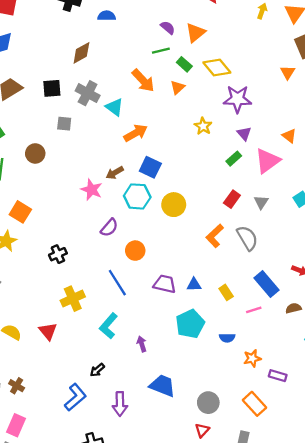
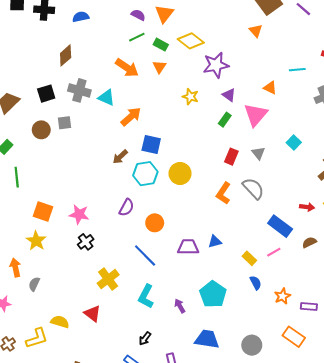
brown circle: (35, 153) -> (41, 130), moved
pink star: (92, 190) -> (79, 214), moved
yellow rectangle: (226, 292) -> (249, 258), moved
cyan pentagon: (190, 324) -> (213, 294), moved
blue semicircle: (227, 338) -> (256, 283), turned -104

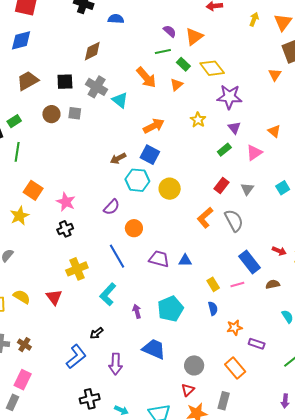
pink triangle: (256, 115) -> (254, 153), size x0.7
orange arrow: (131, 117) -> (154, 126), moved

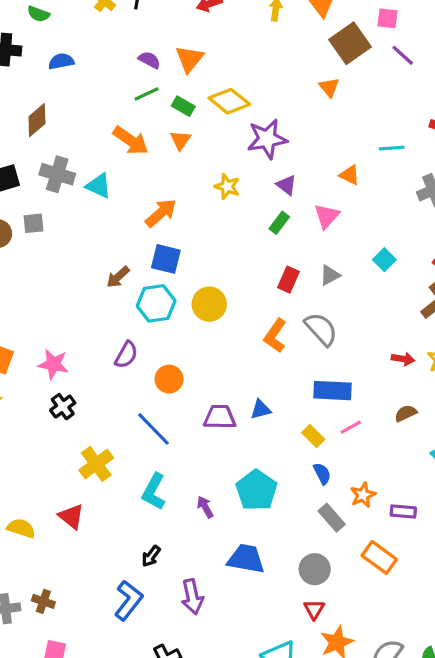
gray triangle: (247, 189) -> (330, 275), turned 40
blue rectangle: (249, 262) -> (333, 391), moved, turned -35
gray rectangle: (224, 401) -> (332, 518), moved, turned -42

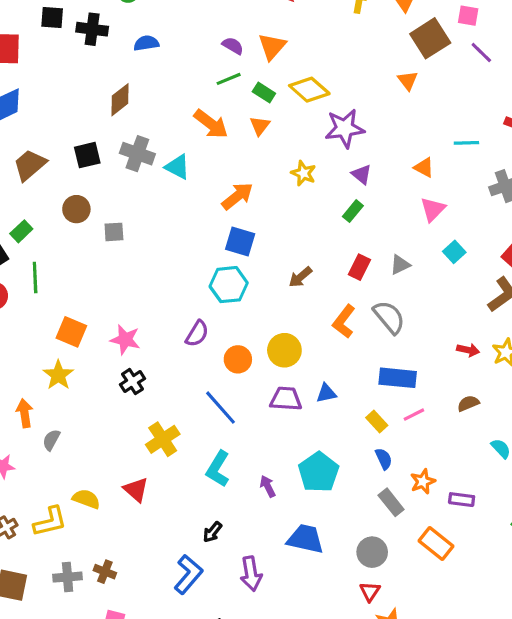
pink triangle: (327, 216) -> (433, 209), moved
gray square: (34, 223) -> (114, 232), moved
brown arrow: (118, 277) -> (300, 277), moved
yellow circle: (209, 304) -> (284, 350), moved

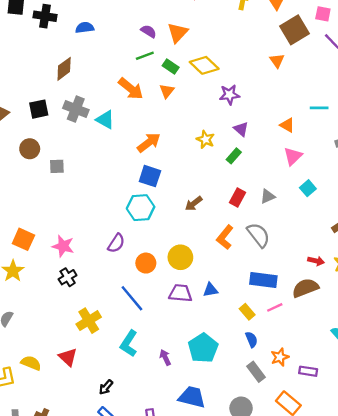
purple star: (345, 128) -> (229, 95), size x0.7
yellow star: (303, 173) -> (205, 139), moved
brown semicircle: (468, 403) -> (305, 288), moved, size x1.6
black arrow: (212, 532) -> (106, 387), moved

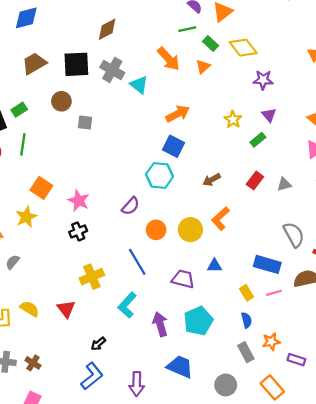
black square: (39, 109) -> (76, 64), size x1.4
gray semicircle: (258, 235) -> (294, 235), moved
orange L-shape: (225, 237) -> (220, 219), moved
purple trapezoid: (180, 293) -> (183, 279), moved
purple arrow: (165, 357) -> (160, 324), size x1.5

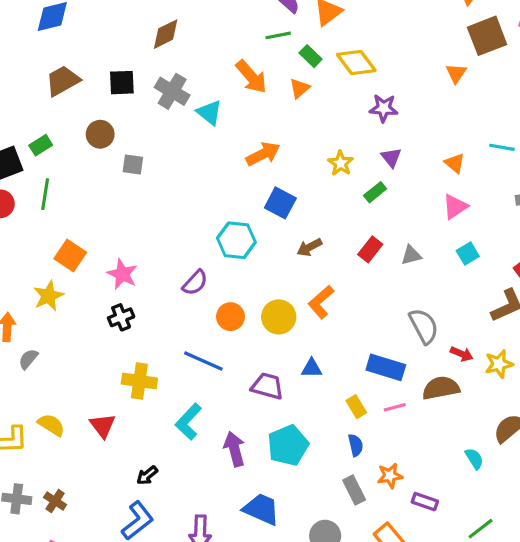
black square: (76, 64) -> (122, 83), size x0.7
blue square: (174, 146) -> (280, 203), moved
blue line: (137, 262) -> (203, 361), turned -36
yellow cross: (92, 277) -> (139, 381), turned 30

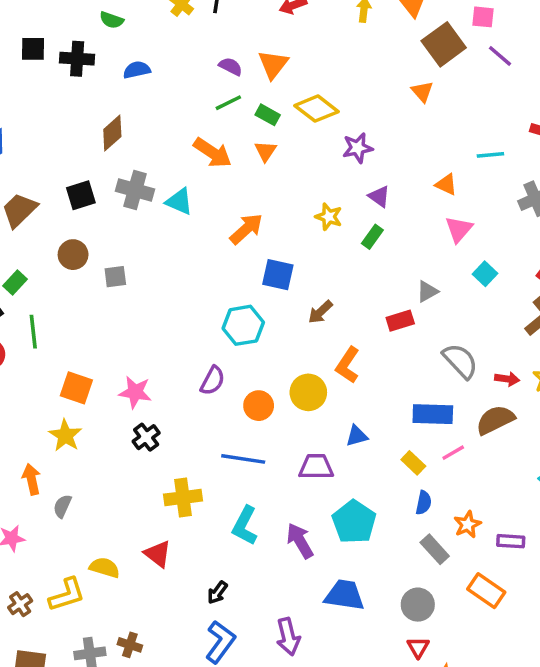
red rectangle: (370, 249) -> (400, 321), moved, turned 50
blue semicircle: (356, 445) -> (424, 503), turned 40

